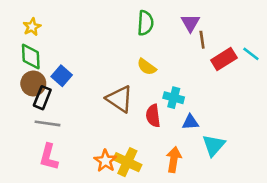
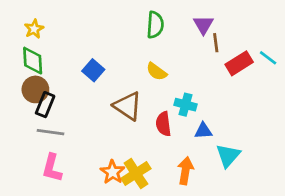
blue square: (62, 76) -> (93, 70), moved
yellow cross: (127, 162) -> (136, 173), turned 32

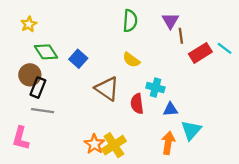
green diamond: (33, 61) -> (46, 52), moved, turned -30
pink L-shape: (52, 168) -> (21, 138), moved
orange arrow: (185, 171) -> (168, 143), moved

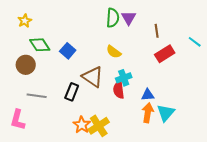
purple triangle: (170, 21) -> (129, 18), moved
red rectangle: (200, 53) -> (165, 54), moved
black rectangle: (38, 88) -> (72, 92), moved
cyan cross: (155, 88) -> (124, 78), moved, turned -35
orange arrow: (168, 143) -> (148, 113), moved

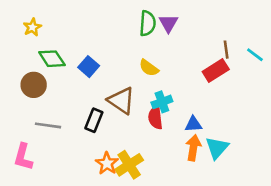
brown line: (157, 31) -> (226, 50), moved

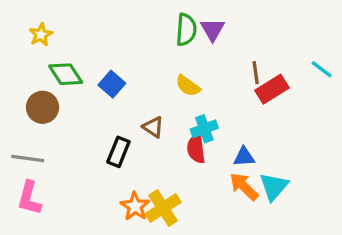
brown line: (226, 50) -> (256, 73), moved
brown triangle: (121, 101) -> (153, 127), size x0.6
gray line: (48, 125) -> (28, 158), moved
orange arrow: (193, 148) -> (244, 187), turned -55

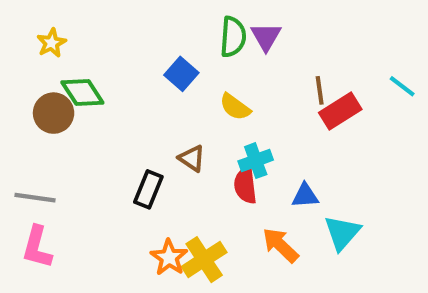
blue square: (112, 84) -> (181, 74), moved
brown circle: (43, 107) -> (54, 113), moved
orange arrow: (244, 187) -> (280, 245), moved

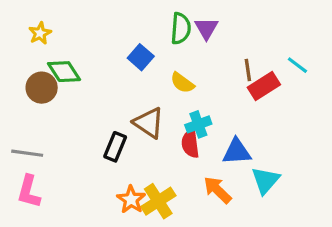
cyan line: (402, 86) -> (297, 65), moved
brown triangle: (192, 158) -> (149, 123), size x1.5
blue triangle: (305, 196) -> (237, 152), size x1.4

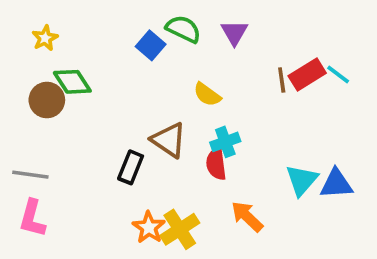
green semicircle: (181, 28) -> (183, 29), moved, turned -68
blue square: (141, 57) -> (151, 45), moved
red rectangle: (264, 86) -> (307, 75), moved
blue triangle: (237, 152) -> (336, 184), moved
cyan triangle: (265, 180) -> (302, 180), moved

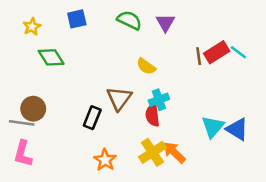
blue square: (151, 45) -> (77, 19), moved, turned 36
brown circle: (47, 100) -> (33, 109), moved
brown triangle: (169, 140) -> (119, 98), turned 32
blue triangle: (336, 184) -> (237, 129), turned 35
yellow cross: (180, 229) -> (152, 152), moved

